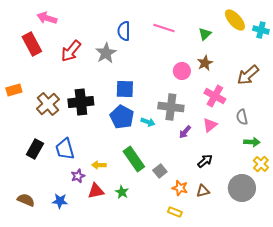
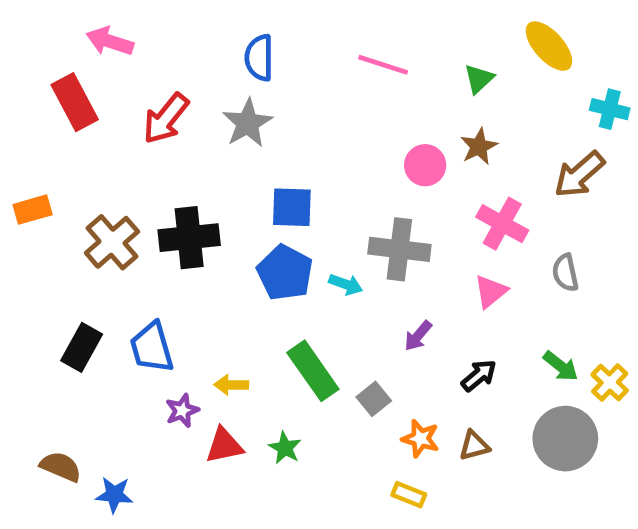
cyan cross: (261, 30) -> (610, 109), moved
blue semicircle: (124, 31) -> (259, 58), moved
purple arrow: (185, 132) -> (418, 336), moved
green arrow: (252, 142) -> (561, 366), moved, turned 35
blue star: (60, 201) -> (114, 495), moved

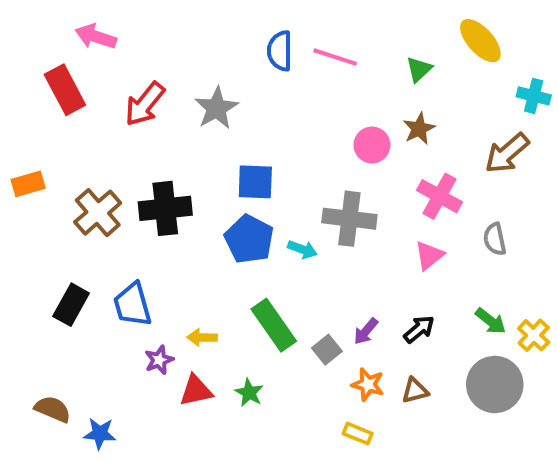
blue semicircle: (259, 58) -> (280, 51), moved
purple arrow: (418, 336) -> (366, 331), moved

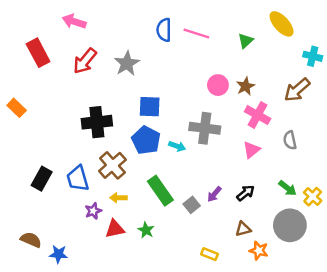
pink arrow: (96, 37) -> (74, 21), moved
brown star: (419, 129) -> (246, 86), moved
orange rectangle: (28, 184) -> (17, 108), turned 60
brown cross: (98, 213) -> (112, 165), moved
orange star: (368, 384) -> (259, 251), moved

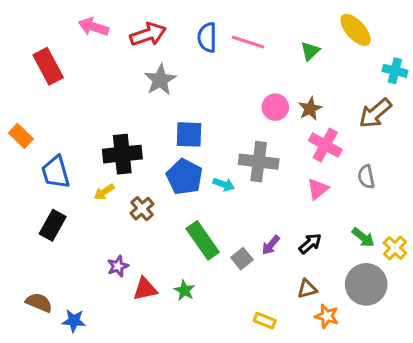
red arrow: (85, 61) -> (148, 34), moved, turned -148
brown cross: (112, 165) -> (142, 209), size x0.7
blue trapezoid: (78, 179) -> (56, 172), moved
yellow arrow: (118, 198) -> (104, 192), moved, turned -35

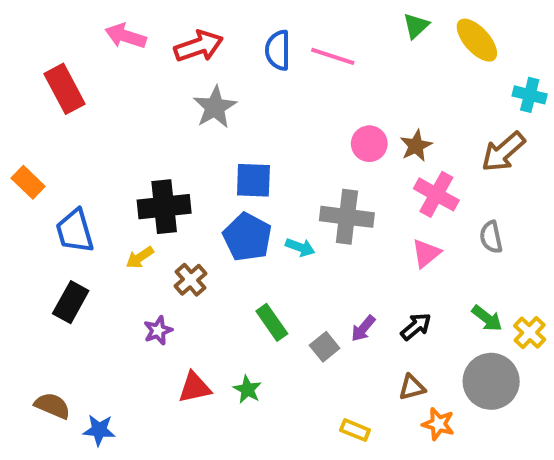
green triangle: (310, 51) -> (416, 26), moved
green rectangle: (203, 240) -> (272, 322), size x0.7
purple star: (118, 266) -> (158, 331), moved

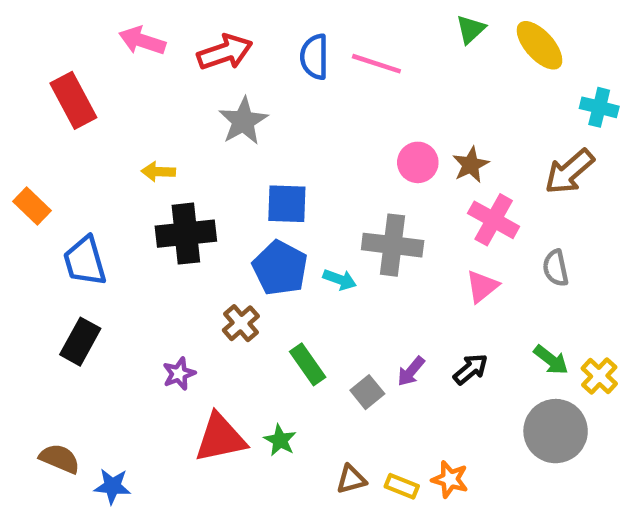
yellow arrow: (140, 257) -> (158, 172), moved, turned 36
brown cross: (191, 280) -> (241, 323), moved
red triangle: (195, 387) -> (220, 438), size x1.4
brown triangle: (412, 387) -> (351, 479), moved
orange star: (438, 424) -> (450, 479), moved

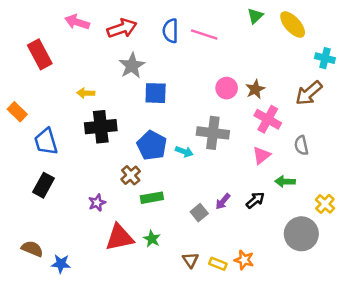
blue square: (287, 204) -> (156, 93), moved
green arrow: (551, 360) -> (285, 181), moved, turned 144
green rectangle: (308, 364) -> (152, 198), moved, turned -65
brown triangle: (351, 479) -> (190, 260), turned -49

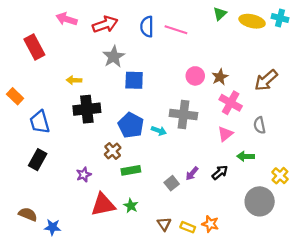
yellow ellipse: (293, 25) -> (252, 21), turned -35
cyan cross: (325, 58) -> (280, 18), moved

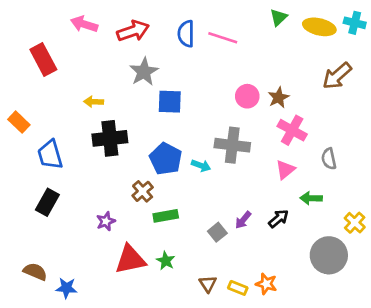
brown arrow: (266, 80) -> (337, 76), moved

